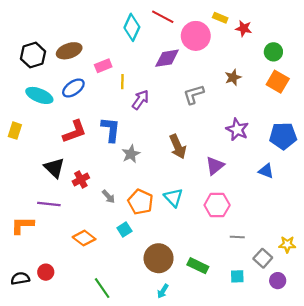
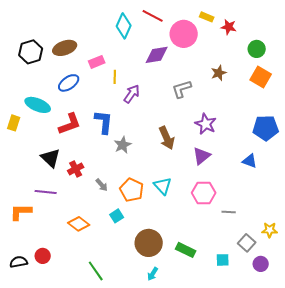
cyan ellipse: (39, 95) -> (38, 105), moved
purple star: (237, 130) -> (206, 124), moved
gray line: (237, 237) -> (229, 212), moved

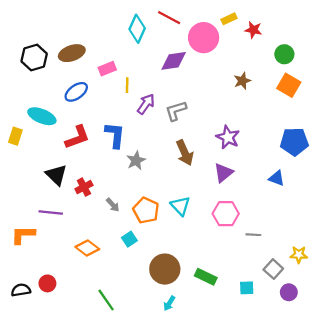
yellow rectangle: (207, 17) -> (229, 19), turned -48
gray L-shape: (182, 89) -> (176, 111), moved

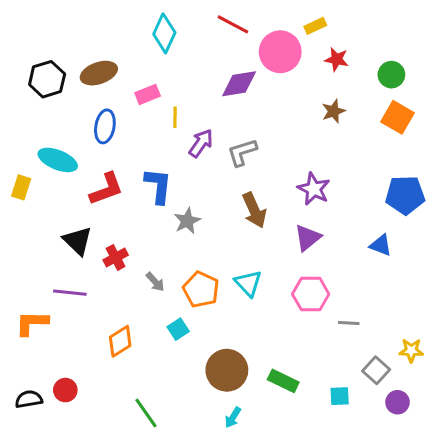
cyan diamond: (137, 29) -> (164, 33), moved
red star: (253, 30) -> (337, 59), moved
blue ellipse: (76, 92) -> (105, 126), turned -45
orange diamond: (87, 248) -> (120, 341), turned -70

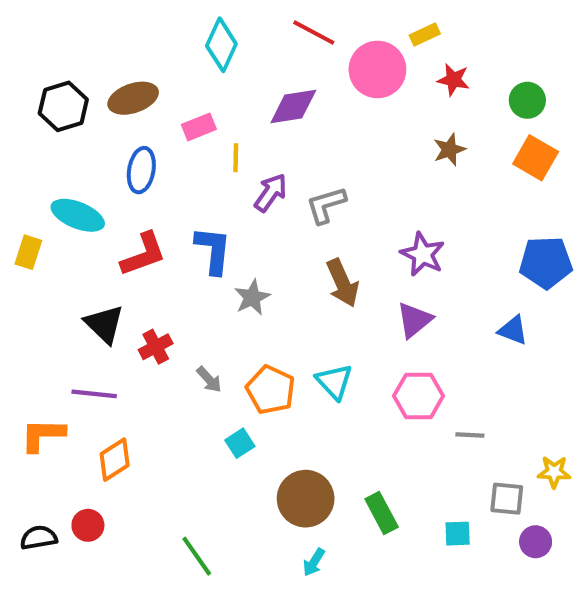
purple diamond: (239, 84) -> (293, 106), moved
orange diamond: (120, 341) -> (115, 460), moved
gray square: (376, 370) -> (507, 499), turned -36
green rectangle: (283, 381) -> (382, 513), turned 36

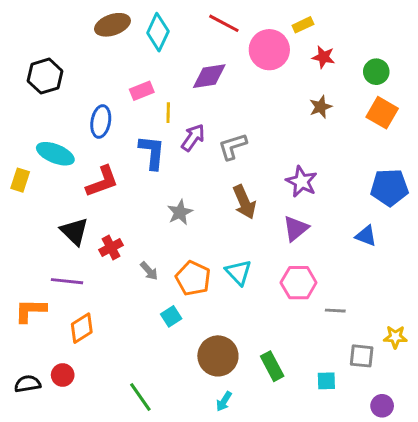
brown ellipse: (133, 98) -> (112, 25), moved
blue L-shape: (213, 250) -> (152, 152), moved
purple circle: (536, 542) -> (382, 406), moved

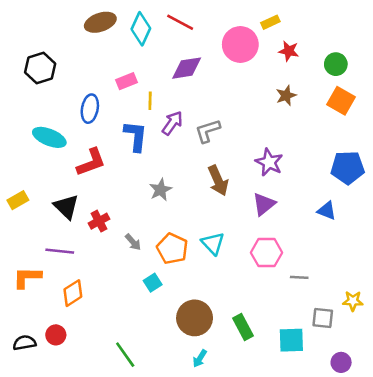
red line: (224, 23) -> (180, 22), moved
yellow rectangle: (20, 180) -> (18, 200), moved, turned 42
cyan square: (326, 381) -> (291, 340), size x1.5

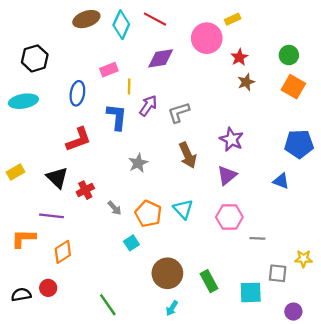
red star: (289, 51) -> (239, 57), moved, turned 30
cyan ellipse: (49, 137) -> (23, 101), moved, turned -32

